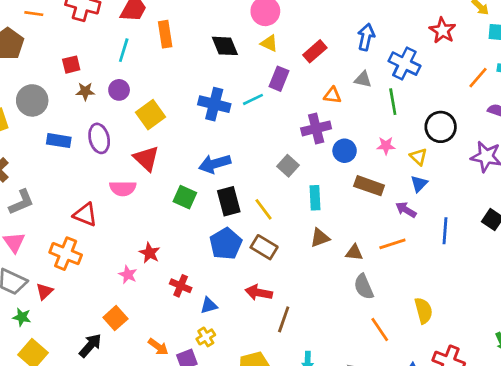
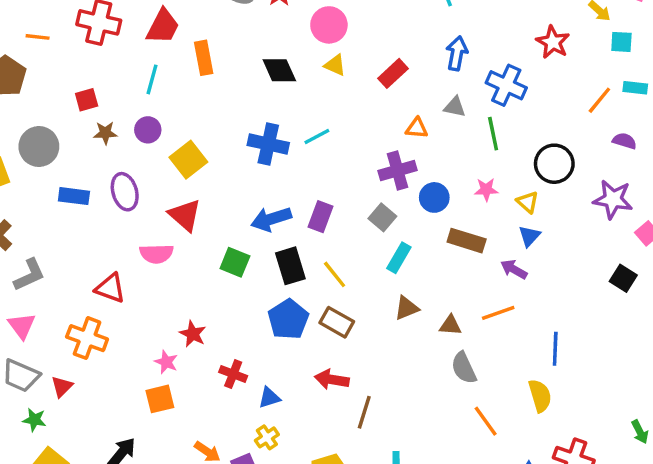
purple rectangle: (279, 79) -> (321, 217), moved
gray square: (288, 166) -> (382, 217), moved
cyan rectangle: (315, 198) -> (399, 258), turned 35
blue line: (445, 231) -> (555, 349), moved
orange square: (115, 318) -> (160, 399), moved, turned 30

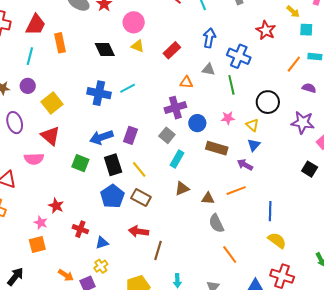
yellow semicircle: (540, 396) -> (277, 240), moved, turned -36

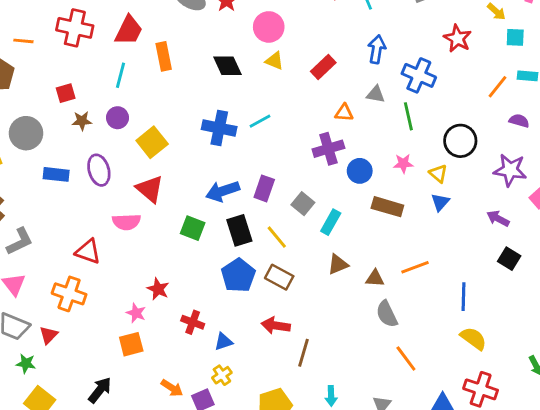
gray square: (167, 135) -> (303, 204), moved
purple arrow: (245, 165) -> (498, 218), moved
black square: (310, 169) -> (509, 259), moved

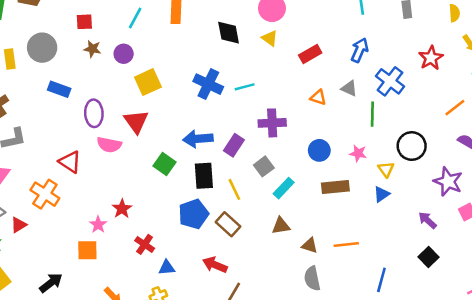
purple cross: (328, 149) -> (272, 123), moved
purple ellipse: (99, 170) -> (94, 113), moved
brown rectangle: (387, 207) -> (335, 187), turned -36

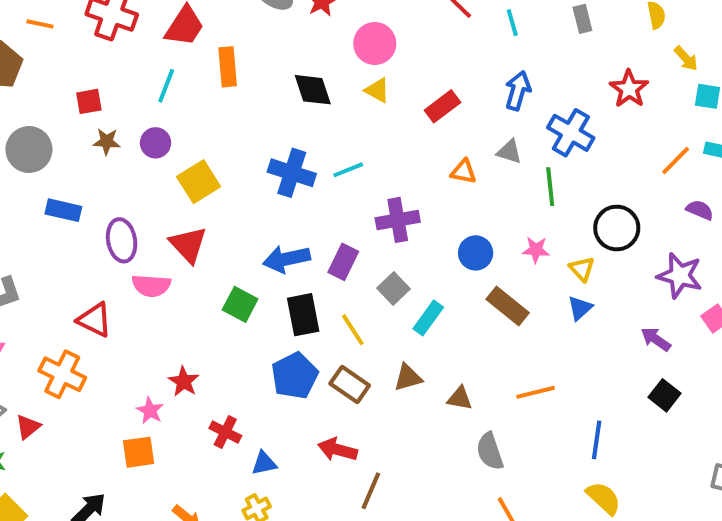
brown rectangle: (335, 187) -> (508, 306), turned 52
brown triangle: (281, 226) -> (408, 378), moved
brown triangle: (310, 246) -> (460, 398), moved

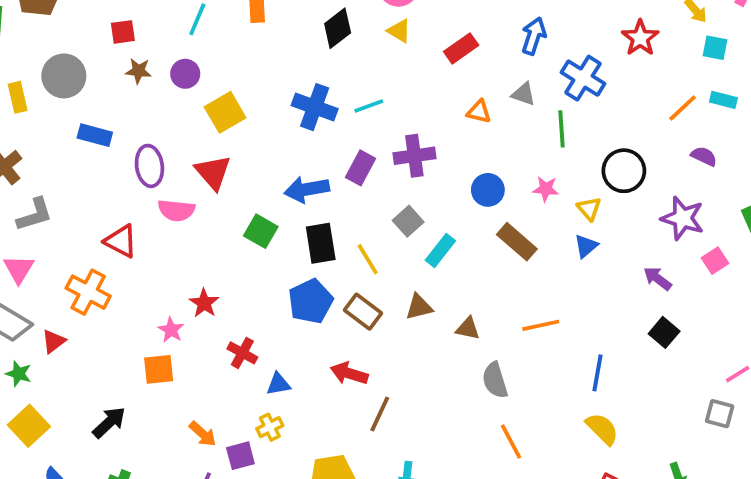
black diamond: (313, 90) -> (338, 28), turned 69
purple rectangle: (343, 262) -> (361, 168), moved

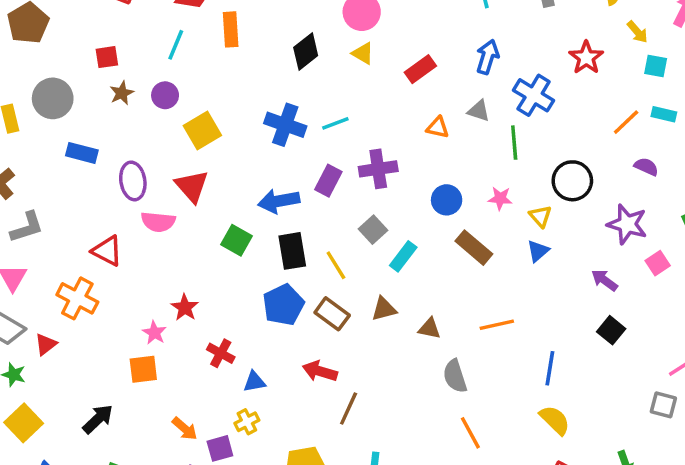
brown star: (138, 71) -> (122, 93), turned -30

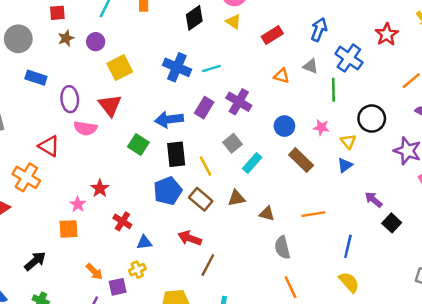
purple cross: (378, 169) -> (239, 102), turned 35
purple arrow: (605, 280) -> (373, 200), moved

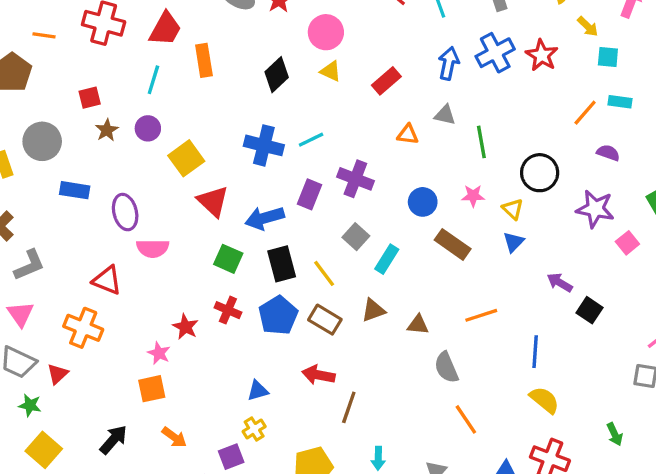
blue cross: (349, 58) -> (495, 53), moved, turned 36
red triangle: (110, 105) -> (213, 201), moved
red cross: (122, 221) -> (228, 310), moved
orange arrow: (94, 272) -> (174, 437), moved

